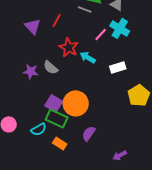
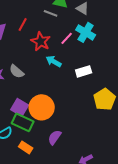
red star: (69, 47) -> (41, 41), moved

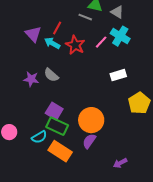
cyan arrow: (54, 61) -> (52, 43), moved
orange circle: (42, 107) -> (91, 120), moved
orange rectangle: (26, 147) -> (60, 151), size x1.6

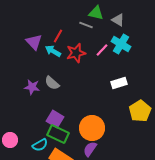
red star: (75, 45) -> (76, 53), turned 30

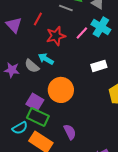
cyan arrow: (53, 51) -> (46, 59), moved
orange circle: (92, 128) -> (61, 90), moved
purple semicircle: (90, 149) -> (70, 132), turned 119

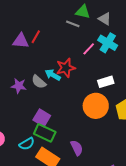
red line: (38, 19) -> (36, 37), moved
purple triangle: (14, 25) -> (21, 41), turned -42
red star: (56, 36) -> (66, 68), moved
orange circle: (61, 90) -> (96, 106), moved

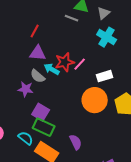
gray triangle: (105, 19) -> (104, 13), turned 48
purple triangle: (21, 41) -> (38, 53), moved
pink line: (89, 49) -> (80, 64), moved
purple star: (19, 86) -> (26, 89), moved
cyan semicircle: (27, 144) -> (26, 138), turned -112

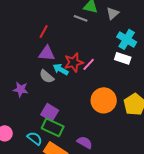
cyan cross: (107, 37) -> (127, 39), moved
white rectangle: (105, 76) -> (123, 58), moved, turned 35
purple star: (26, 89) -> (21, 89), moved
purple semicircle: (76, 142) -> (85, 142), turned -35

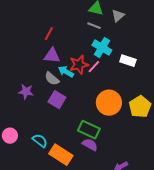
gray line: (81, 18) -> (94, 26), moved
cyan cross: (127, 39) -> (102, 48), moved
purple square: (50, 112) -> (57, 100), moved
green rectangle: (53, 127) -> (89, 130), moved

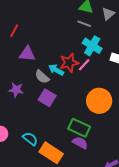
red line: (49, 34) -> (14, 31), moved
purple triangle: (52, 56) -> (27, 54), moved

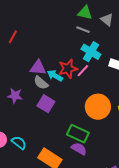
gray triangle: (108, 14) -> (107, 20), turned -40
purple triangle: (27, 54) -> (38, 68), moved
cyan semicircle: (30, 139) -> (19, 143), moved

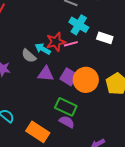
purple triangle: (38, 68) -> (46, 74), moved
pink line: (83, 71) -> (71, 44), turned 32
purple square: (46, 104) -> (69, 77), moved

